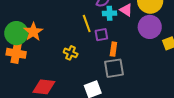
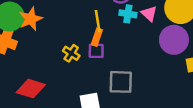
purple square: (101, 35) -> (96, 51), moved
orange rectangle: (113, 49) -> (97, 37), moved

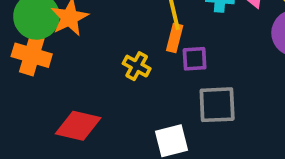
purple square: (96, 51) -> (195, 59), moved

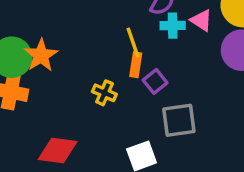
purple square: (195, 59) -> (155, 81), turned -30

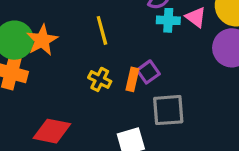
yellow line: (133, 43) -> (102, 30), moved
orange rectangle: (136, 65) -> (132, 79), moved

